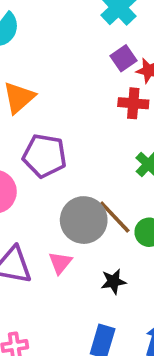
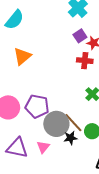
purple pentagon: (45, 156) -> (37, 106), moved
black star: (113, 282) -> (71, 138), moved

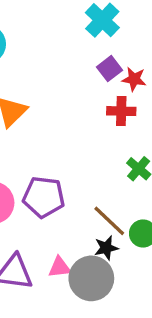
gray circle: (56, 124) -> (91, 278), moved
pink triangle: (43, 147) -> (60, 267), turned 48

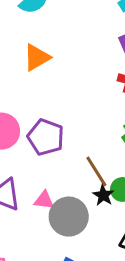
black star: (106, 248) -> (103, 195), moved, turned 30

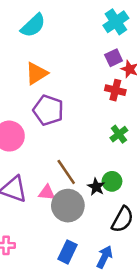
purple pentagon: (46, 137) -> (48, 110), moved
brown line: (96, 171) -> (66, 172), moved

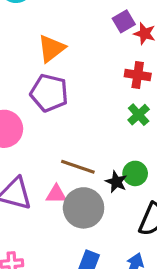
orange triangle: (36, 73) -> (51, 48), moved
red cross: (115, 90) -> (138, 75), moved
brown line: (66, 172) -> (78, 167), turned -32

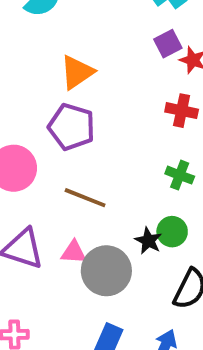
green cross: (139, 115) -> (180, 175), moved, turned -30
brown line: (78, 167) -> (85, 198), moved

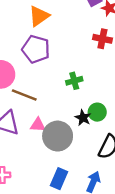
green cross: (180, 175) -> (74, 81), moved, turned -35
brown line: (85, 198) -> (24, 95), moved

